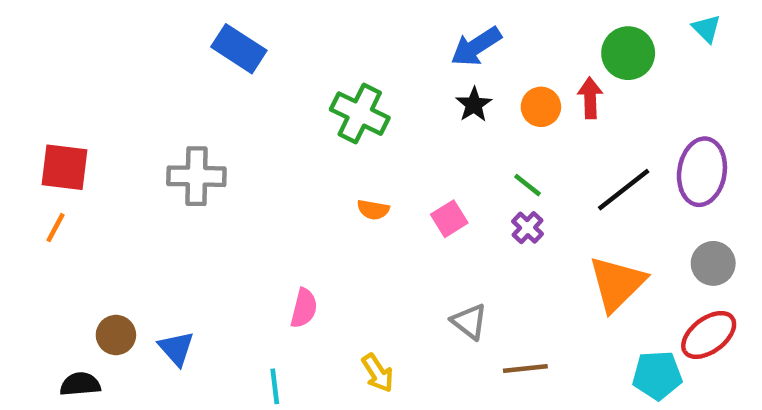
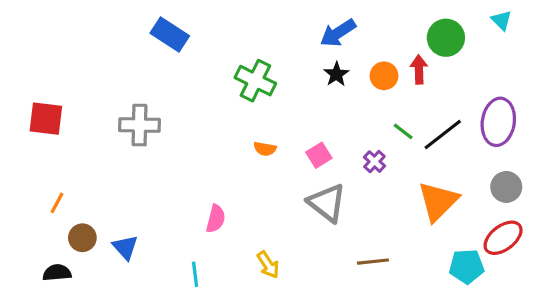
green line: (528, 185) -> (403, 131), moved
orange line: (56, 228) -> (57, 203), moved
gray triangle: (469, 322) -> (327, 203), moved, size x1.5

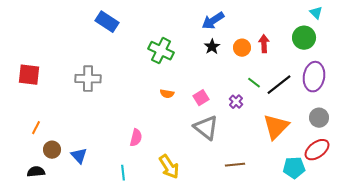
green circle: (446, 38) -> (304, 38), moved
yellow arrow: (268, 265) -> (169, 167), size x1.4

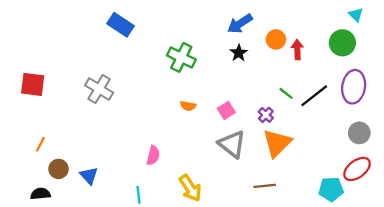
orange circle: (242, 48) -> (276, 39), moved
gray cross: (88, 79) -> (99, 89), turned 30
orange triangle: (276, 127) -> (277, 143), moved

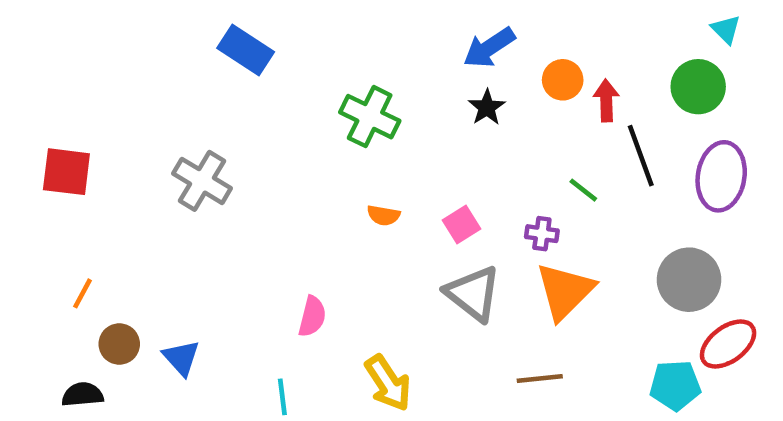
black line: (314, 96) -> (641, 156), moved, turned -72
purple cross: (266, 115) -> (542, 234), turned -35
gray circle: (359, 133) -> (689, 280), moved, size x1.4

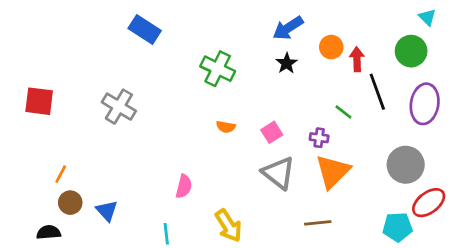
orange line: (83, 293) -> (61, 174), moved

